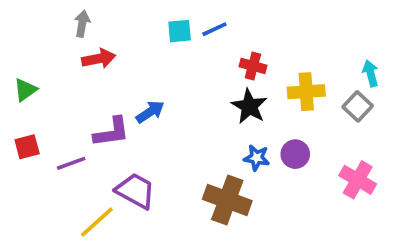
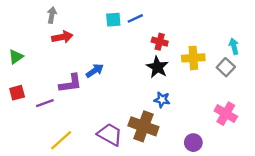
purple circle: (295, 154) -> (193, 143), moved
purple trapezoid: (135, 191) -> (110, 134), moved

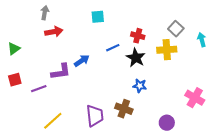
blue line: (135, 18) -> (113, 48), moved
gray square: (226, 67) -> (176, 29), moved
brown cross: (143, 126) -> (124, 109), size x0.7
purple trapezoid: (110, 134) -> (95, 116), turned 55

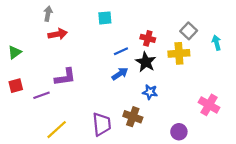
blue arrow: (82, 61) -> (120, 74), moved

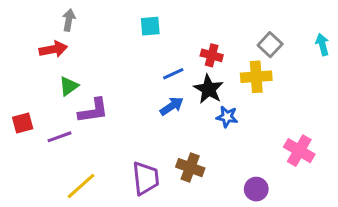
red arrow: (58, 34) -> (53, 49), moved
cyan arrow: (216, 43) -> (322, 45), moved
green triangle: (15, 52) -> (69, 86), moved
blue star: (150, 92) -> (227, 117), moved

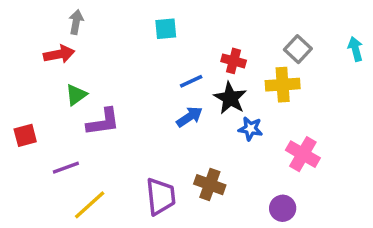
purple line: (60, 137) -> (66, 168), moved
pink cross: (299, 151) -> (303, 154), moved

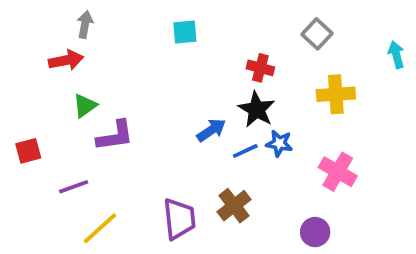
gray square: (298, 49) -> (317, 34), moved
blue line: (191, 81) -> (245, 151), moved
yellow cross: (283, 85) -> (336, 94), moved
brown cross: (210, 185) -> (234, 206), turned 32

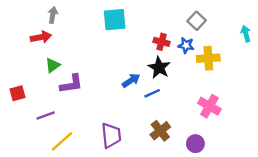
cyan square: (185, 32) -> (115, 20), size x1.5
blue star: (279, 143) -> (186, 45), moved
brown cross: (234, 206) -> (160, 131), moved

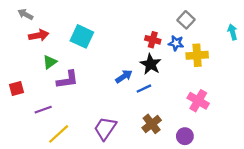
gray arrow: (53, 15) -> (25, 14), moved, turned -72
cyan square: (115, 20) -> (82, 36), moved, turned 30
purple trapezoid: (111, 135) -> (105, 128), turned -140

